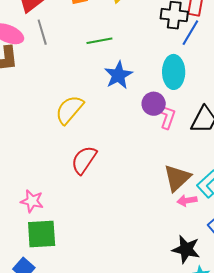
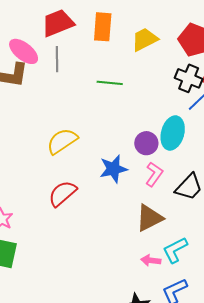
blue star: (118, 75) -> (113, 169), moved
purple circle: (154, 104) -> (146, 143), moved
brown triangle: (177, 178) -> (149, 218), moved

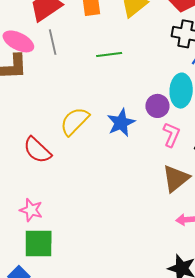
blue star: (113, 169) -> (121, 123), moved
red semicircle: (62, 193) -> (37, 150), moved, turned -84

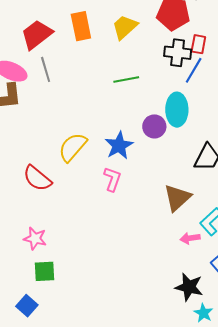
green line: (109, 55) -> (126, 79), moved
pink L-shape: (171, 135) -> (112, 179), moved
green square: (39, 243) -> (45, 271), size x0.7

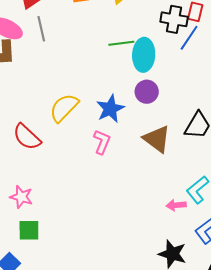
cyan ellipse: (177, 110) -> (144, 55), moved
brown triangle: (177, 198) -> (157, 139), moved, turned -44

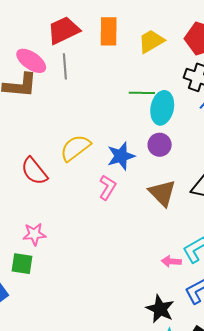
pink star: (21, 197) -> (34, 234), moved, turned -30

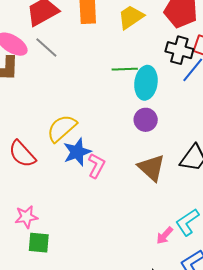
gray line: (65, 66) -> (46, 47), turned -40
blue star: (121, 156) -> (77, 152), moved
pink arrow: (171, 261) -> (165, 235), turned -48
green square: (22, 264) -> (39, 243), moved

